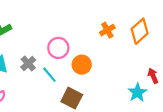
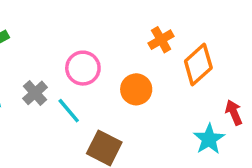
orange diamond: (140, 31) -> (198, 65), moved
orange circle: (82, 65) -> (136, 89), moved

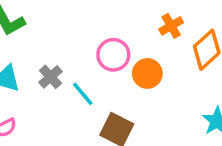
pink circle: (83, 68) -> (113, 55), moved

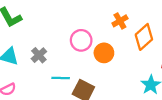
cyan line: (83, 94) -> (61, 78), moved, turned -48

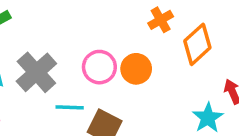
pink circle: (81, 40) -> (99, 67), moved
gray cross: (39, 55) -> (36, 72), size x1.6

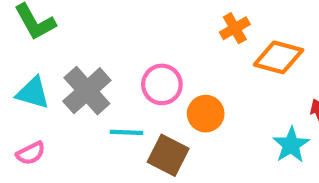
orange diamond: (197, 44) -> (279, 57), turned 57
orange circle: (136, 69) -> (206, 114), moved

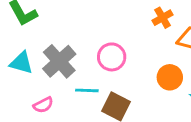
orange circle: (206, 114) -> (170, 77), moved
pink semicircle: (31, 153) -> (43, 105), moved

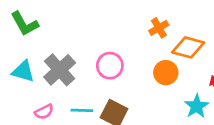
orange circle: (170, 77) -> (166, 73), moved
cyan line: (87, 90) -> (82, 110), moved

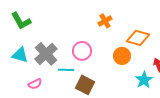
orange cross: (159, 28) -> (105, 21), moved
cyan line: (82, 110) -> (66, 70), moved

